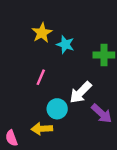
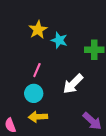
cyan circle: (57, 109) -> (34, 93), moved
purple arrow: (102, 113) -> (92, 121), moved

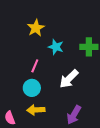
cyan star: (59, 40) -> (56, 47), moved
purple arrow: (92, 121) -> (74, 115), moved, turned 78

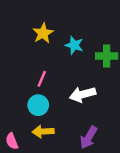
cyan star: (56, 47) -> (74, 45), moved
white arrow: (69, 79) -> (83, 94), turned 30

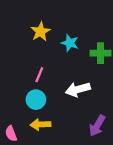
purple arrow: (89, 138) -> (97, 126), moved

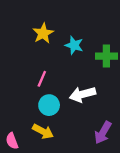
cyan circle: (36, 100) -> (49, 105), moved
yellow arrow: (40, 125) -> (43, 131), turned -150

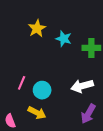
pink line: (42, 79) -> (22, 83), moved
white arrow: (83, 94) -> (82, 86), moved

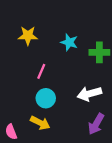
yellow star: (37, 28) -> (28, 36), moved, turned 30
pink line: (22, 83) -> (41, 71), moved

